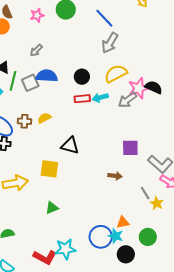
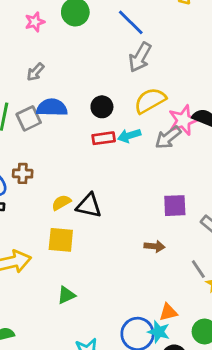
yellow semicircle: (44, 118) -> (61, 203), moved

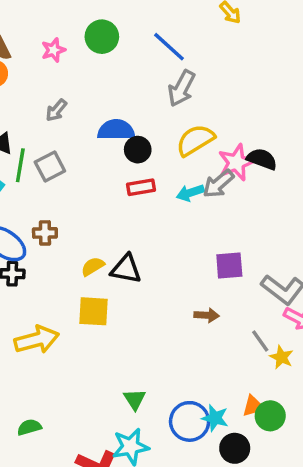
blue semicircle: (52, 108) -> (116, 130), moved
cyan arrow: (129, 136) -> (190, 193), moved
green triangle: (66, 295) -> (135, 399), moved, turned -36
orange triangle: (168, 312) -> (253, 406), moved

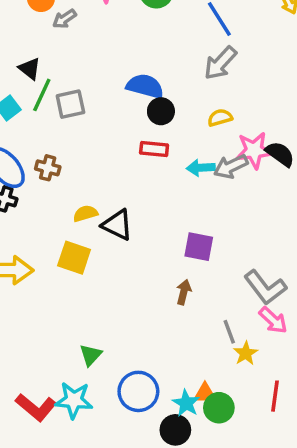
gray arrow: (56, 110) -> (65, 19), moved
yellow semicircle: (195, 140) -> (220, 118), size x0.6
purple square: (229, 265) -> (199, 247), moved
brown arrow: (207, 315) -> (184, 292), turned -95
cyan star: (215, 418) -> (186, 403), moved

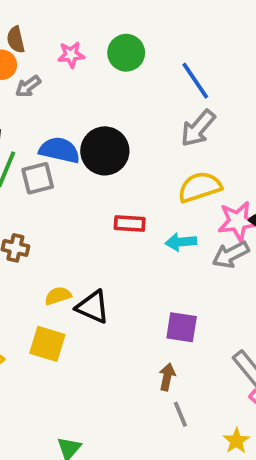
blue semicircle: (145, 86) -> (59, 150), moved
black circle: (161, 111) -> (105, 151), moved, size x1.6
yellow semicircle: (220, 118) -> (200, 187), size x1.6
gray arrow: (231, 167) -> (231, 255), moved
gray line: (229, 332) -> (180, 414), moved

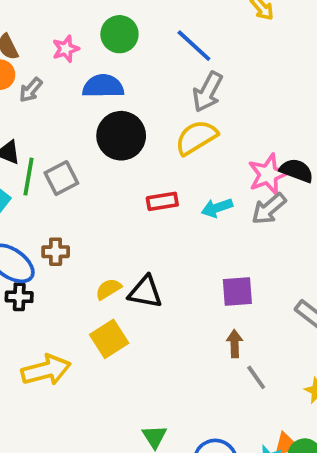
blue semicircle: (59, 150) -> (103, 86), moved
yellow semicircle: (200, 187) -> (196, 137), moved
yellow square: (47, 344) -> (109, 339), turned -36

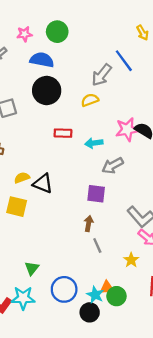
blue line: (194, 46) -> (124, 61), moved
yellow semicircle: (196, 137) -> (90, 100), size x0.7
gray arrow: (269, 209) -> (113, 166), moved
yellow square: (109, 339) -> (17, 207), turned 35

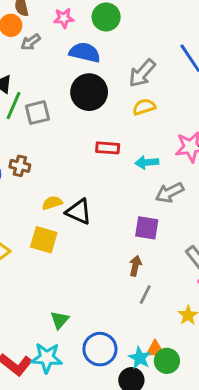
gray arrow: (102, 75) -> (142, 73), moved
gray line: (97, 245) -> (145, 295), turned 48

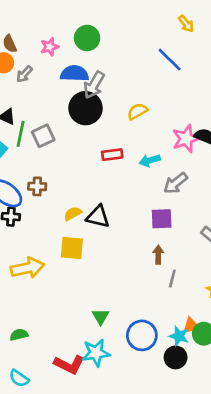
gray arrow: (142, 73) -> (94, 85), moved

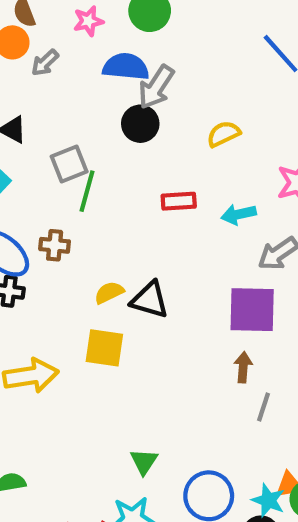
black circle: (86, 108) -> (140, 124), size x0.7
green line: (21, 134) -> (87, 191), moved
purple square: (162, 219) -> (252, 310), size x1.4

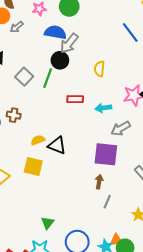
yellow semicircle: (223, 134) -> (99, 69), turned -63
gray square: (69, 164) -> (24, 77), turned -30
green line: (87, 191) -> (48, 78), moved

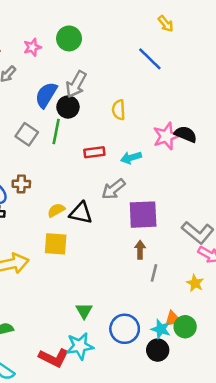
blue semicircle: (55, 32) -> (46, 95), moved, turned -60
gray arrow: (121, 128) -> (113, 189), moved

